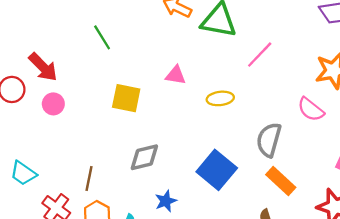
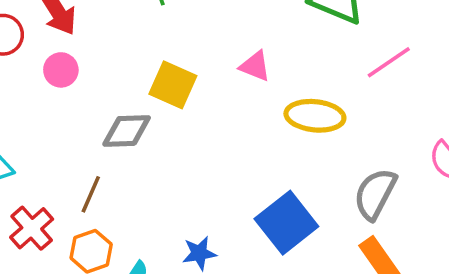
yellow ellipse: (220, 98) -> (315, 116), size x1.4
gray diamond: (144, 157) -> (127, 131), moved

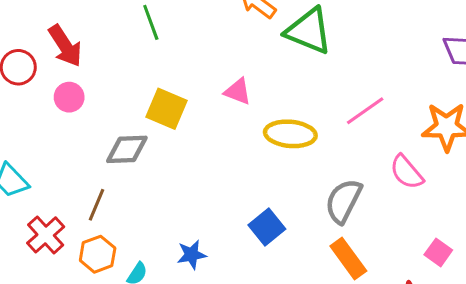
pink line: (389, 62) -> (365, 111), moved
blue square: (286, 223) -> (267, 227), size x0.7

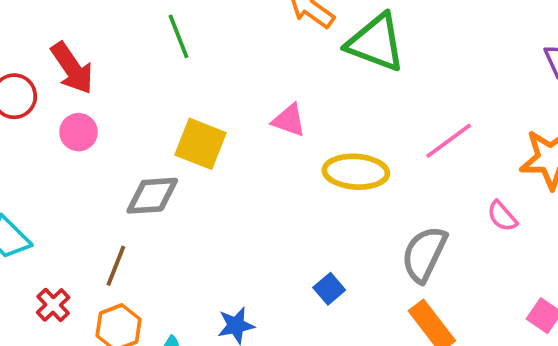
pink semicircle: (407, 172) -> (502, 216), size x0.7
blue square: (267, 227) -> (329, 289), size x0.7
red cross: (46, 235) -> (53, 305), size x0.7

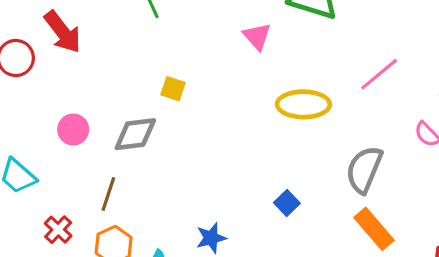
pink triangle: (289, 120) -> (257, 36), moved, turned 32
pink circle: (79, 132) -> (73, 129), moved
yellow square: (201, 144) -> (173, 89), size x0.6

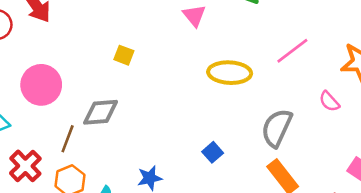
pink circle: (73, 129) -> (41, 85), size x1.6
gray diamond: (135, 134) -> (101, 112), moved
red cross: (58, 230) -> (25, 166), size x1.4

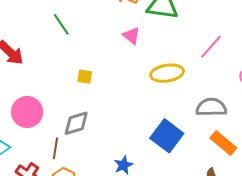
gray semicircle: (277, 128) -> (211, 107), turned 76
blue square: (213, 152) -> (167, 136), size x2.0

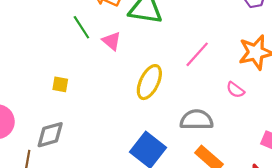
green line: (61, 24) -> (81, 27), moved
yellow ellipse: (167, 73) -> (149, 82), turned -56

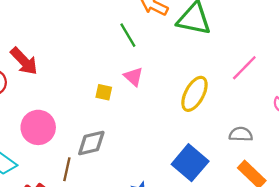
pink triangle: (112, 41) -> (133, 77), moved
gray semicircle: (197, 120) -> (241, 134), size x0.7

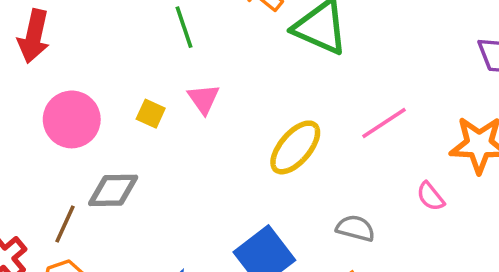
green line: (128, 35) -> (184, 27), moved
red arrow: (24, 61) -> (34, 36), turned 44
pink circle: (38, 127) -> (72, 119), moved

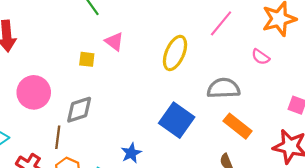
pink circle: (72, 119) -> (34, 92), moved
gray semicircle: (355, 228) -> (223, 88), size x1.4

